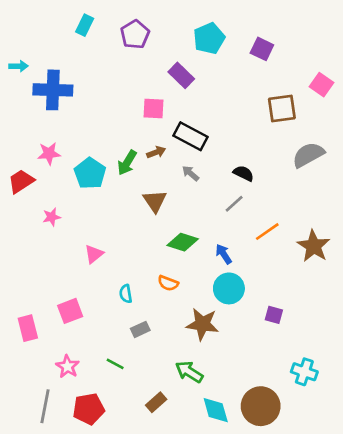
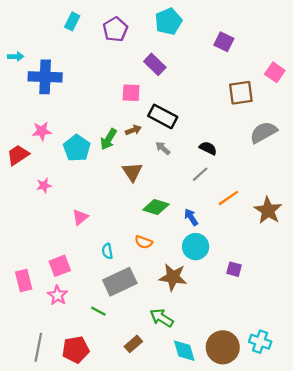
cyan pentagon: (209, 38) -> (168, 21), moved
gray rectangle: (140, 329) -> (120, 282), size x2.0
pink star: (67, 366) -> (58, 295), moved
cyan cross: (304, 372) -> (260, 342), moved

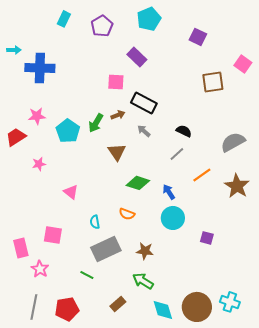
gray semicircle: (263, 132) -> (233, 142), moved
pink triangle: (80, 217) -> (71, 192), turned -42
pink square: (60, 266) -> (53, 235), turned 30
brown star: (173, 277) -> (145, 251), moved, size x0.7
pink star: (58, 295) -> (40, 269), moved

